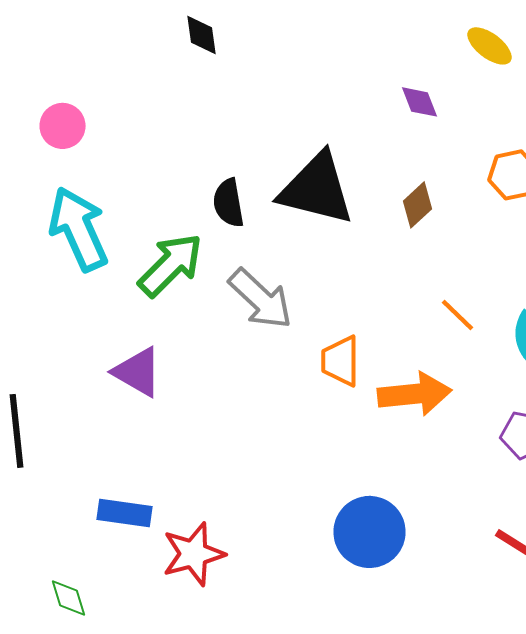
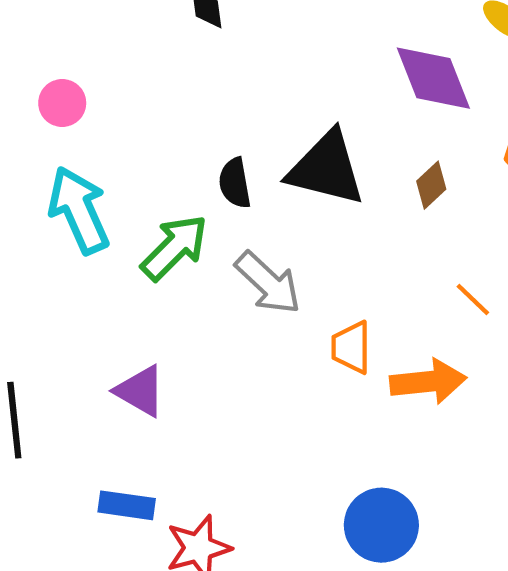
purple diamond: (420, 102) -> (433, 78), size x2.0
purple triangle: (138, 372) -> (140, 391), moved

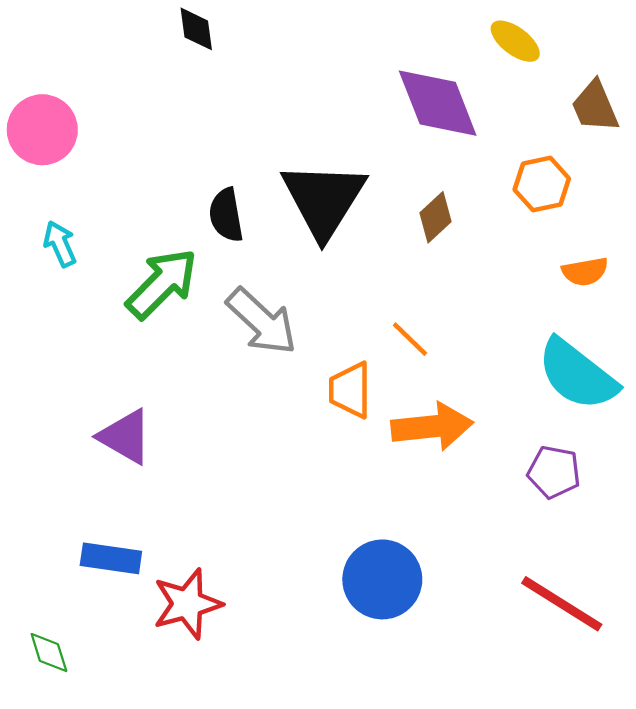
pink circle: (62, 103) -> (42, 130), size x1.4
black triangle: (326, 169) -> (324, 200), turned 48
cyan arrow: (79, 210) -> (60, 244), size x0.5
orange line: (473, 300) -> (410, 339), moved

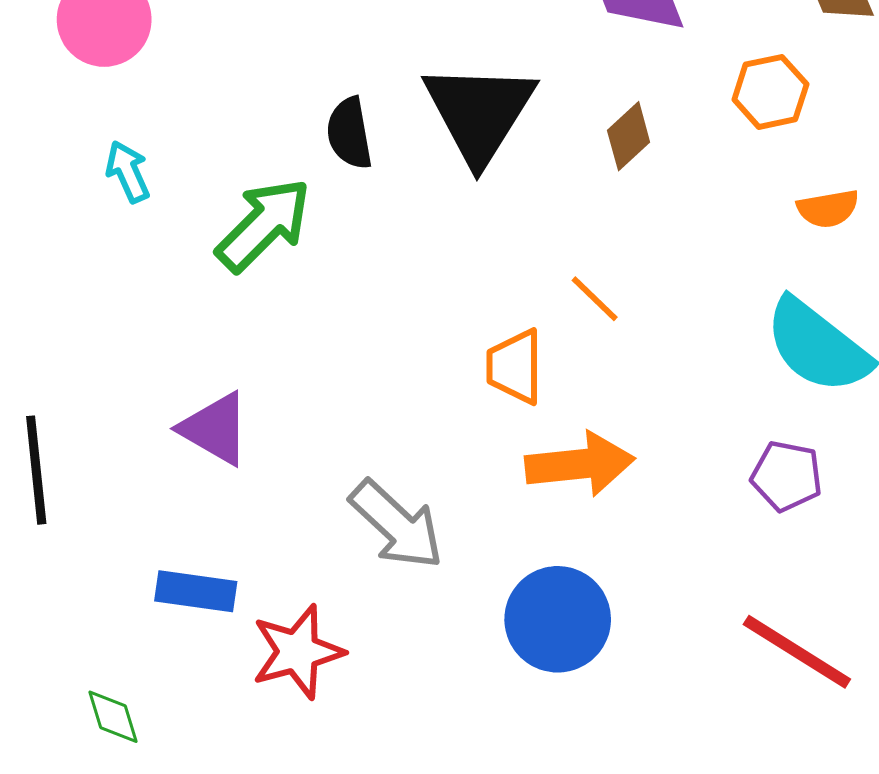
gray arrow: (262, 321) -> (397, 525), moved
orange arrow: (432, 427) -> (580, 464), moved

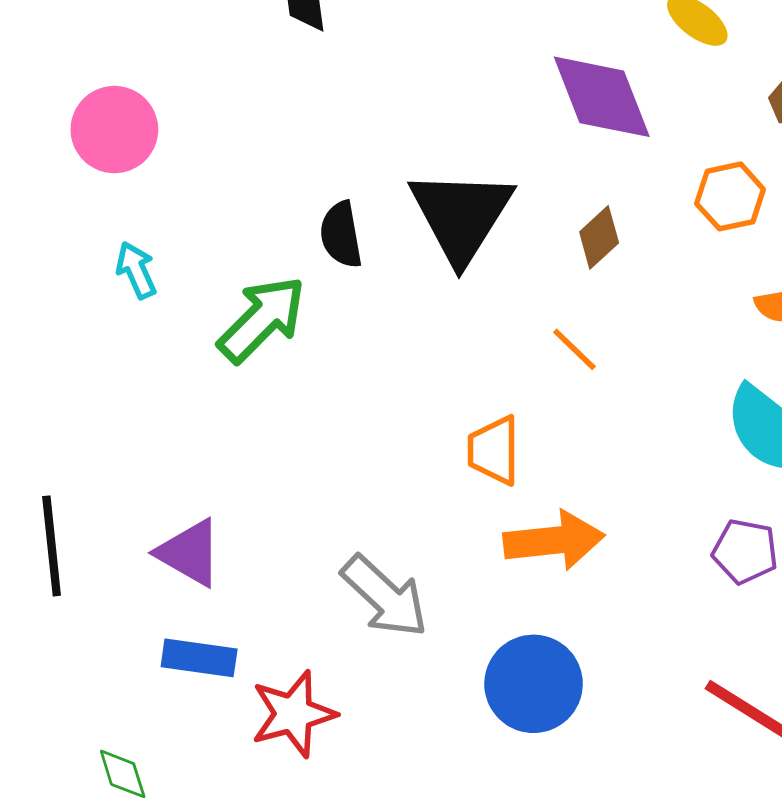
orange line: (595, 299) -> (574, 349), moved
purple triangle: (215, 429) -> (189, 553), moved

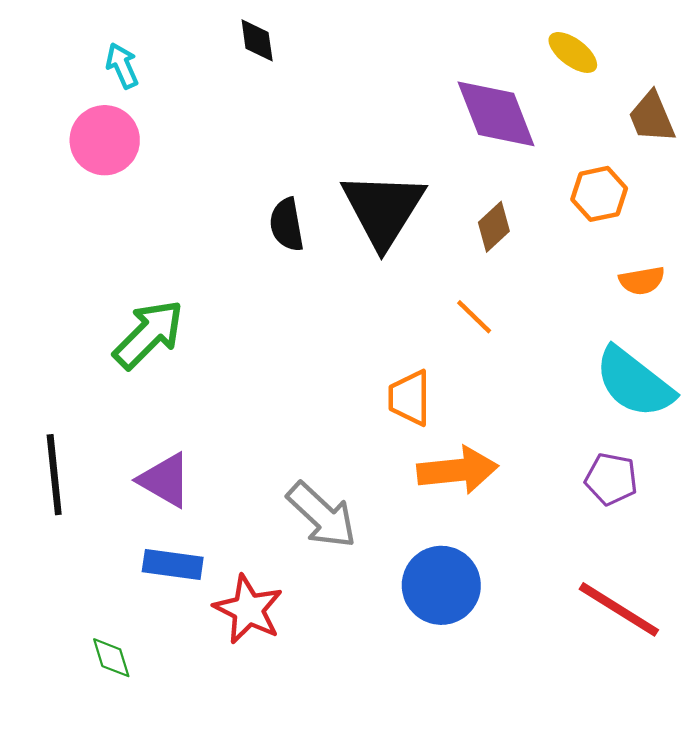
cyan arrow: (136, 270) -> (122, 66), moved
green arrow: (262, 319) -> (149, 334), moved
red star: (293, 714) -> (248, 609), turned -30

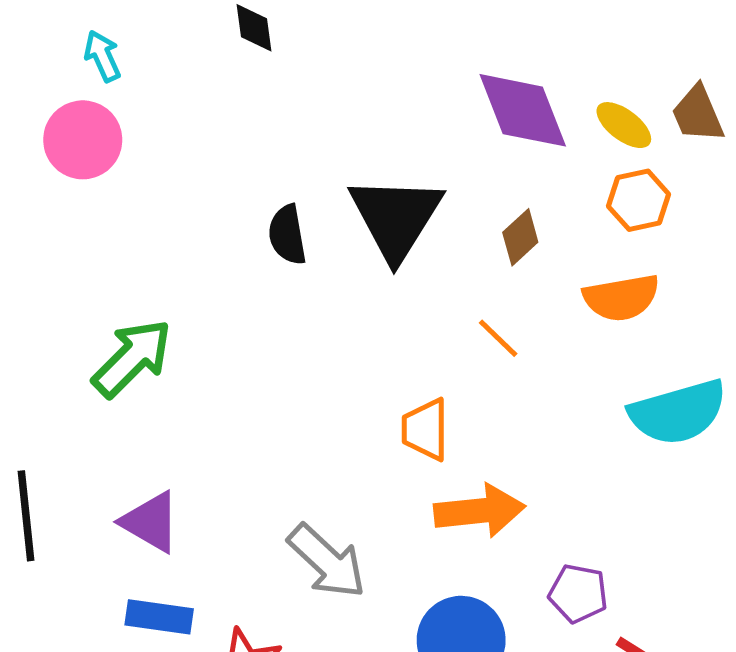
yellow ellipse: (573, 52) -> (624, 125), moved
orange semicircle: (642, 281) -> (621, 298), moved, size x1.5
cyan semicircle: (634, 382) -> (678, 412), turned -54
purple pentagon: (611, 479) -> (578, 593), moved

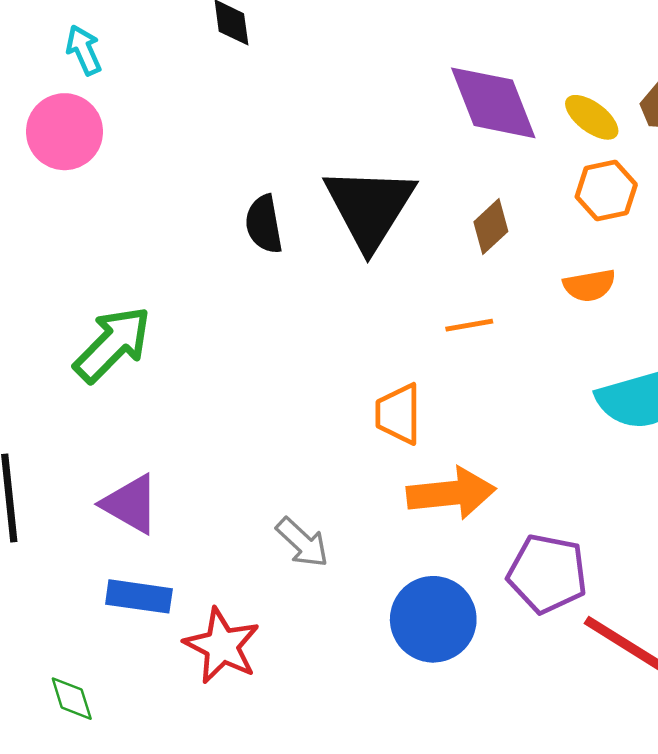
orange semicircle: (621, 298) -> (589, 285), size x0.7
orange line: (498, 338) -> (469, 325), turned -54
gray arrow: (327, 561) -> (302, 542), size x0.7
purple pentagon: (578, 593) -> (547, 574), size x1.4

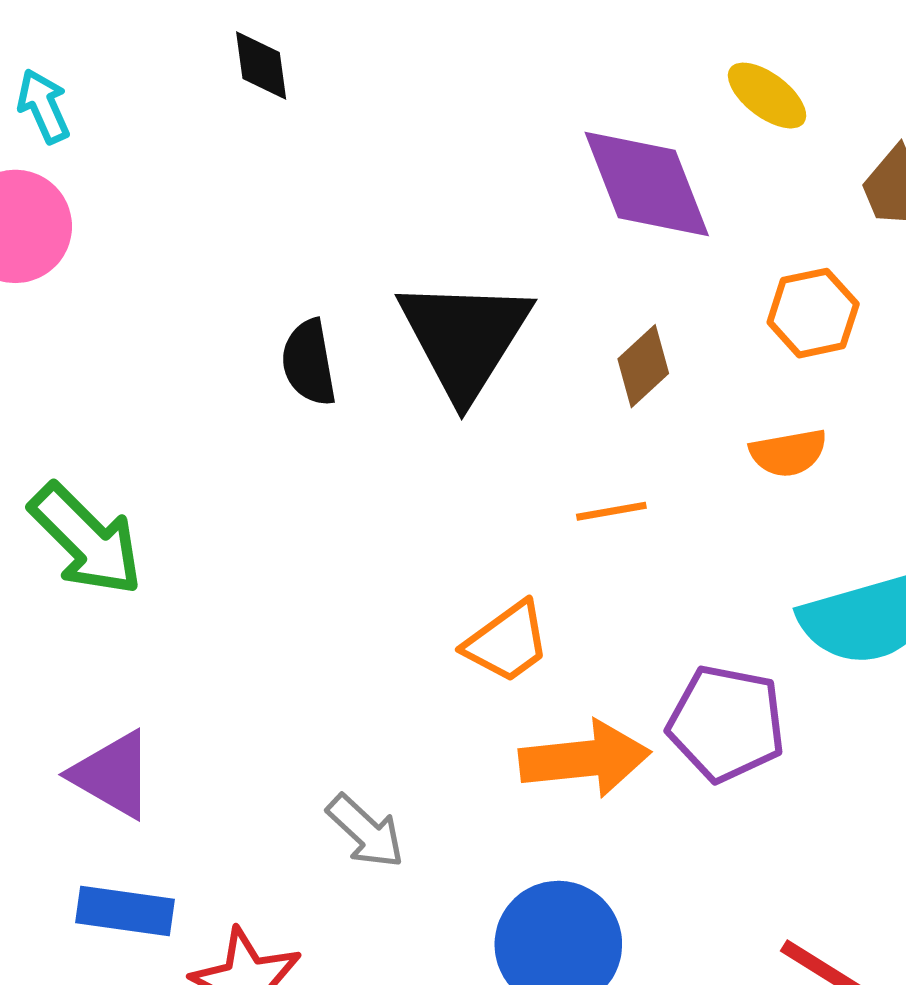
yellow ellipse: (592, 117) -> (767, 96), moved
green arrow: (113, 344) -> (86, 539), turned 90
orange trapezoid: (398, 414) -> (507, 642), turned -126
purple pentagon: (547, 574) -> (726, 723), moved

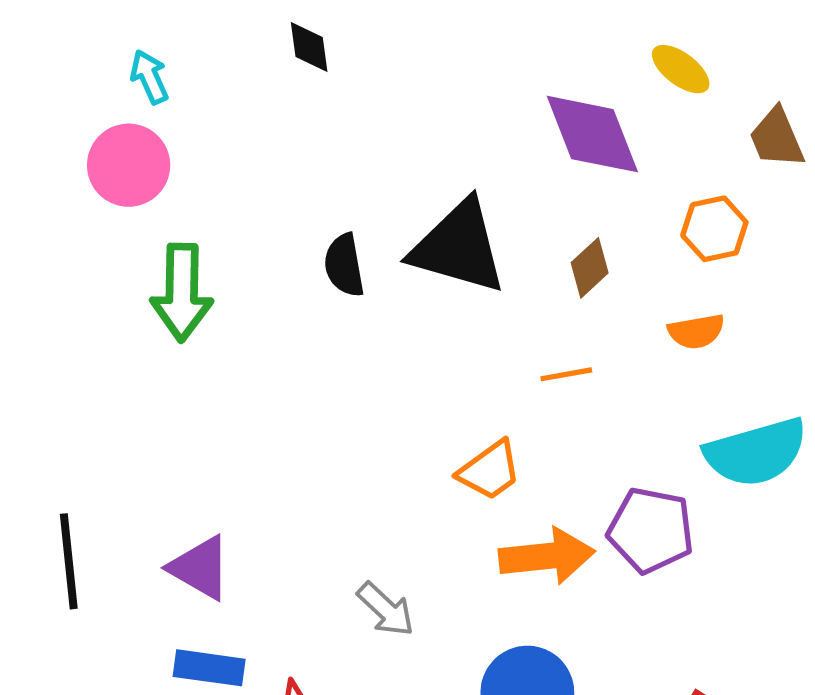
black triangle: (465, 338) -> (459, 247), turned -46
green arrow: (86, 539) -> (182, 292), moved, turned 46

